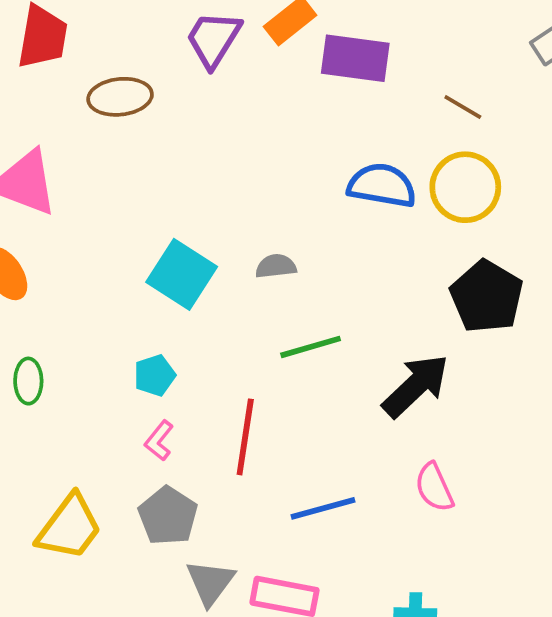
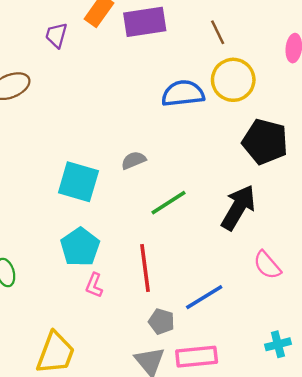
purple trapezoid: (213, 39) -> (56, 35), size x0.7
brown line: (463, 107) -> (218, 32), turned 50
cyan pentagon: (155, 375) -> (80, 247), size x1.5
gray pentagon: (168, 516) -> (161, 321), moved, size x0.7

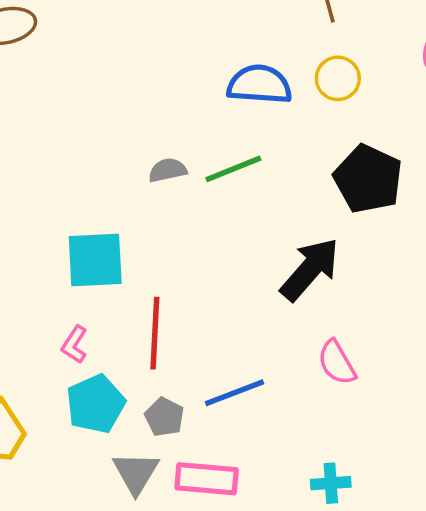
yellow circle: (233, 80) -> (338, 78), size x0.7
cyan square: (78, 182) -> (95, 260), moved, turned -30
green line: (168, 203) -> (233, 169), moved
cyan pentagon: (80, 247) -> (96, 404), moved

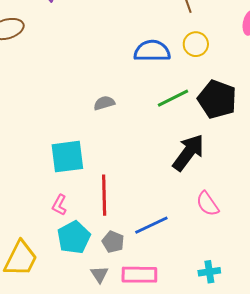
green line: (233, 169) -> (173, 98), moved
gray triangle: (136, 473) -> (99, 274), size x0.7

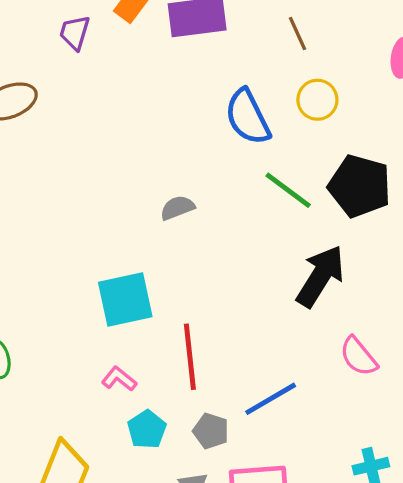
blue semicircle: (152, 51) -> (248, 117), turned -111
green line: (173, 98) -> (288, 190), turned 68
pink L-shape: (59, 205) -> (119, 379), turned 105
cyan pentagon: (74, 237) -> (147, 429), size x0.7

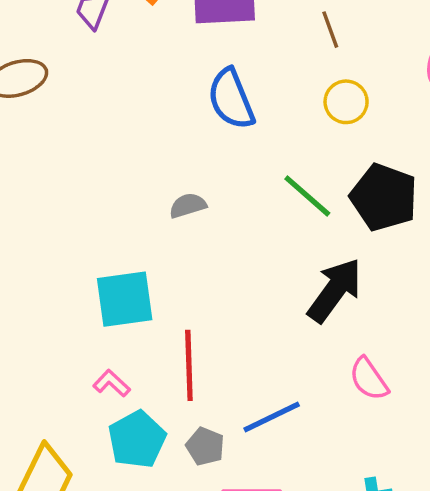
blue semicircle: (248, 117) -> (231, 99), moved
cyan pentagon: (147, 429) -> (137, 439), size x1.4

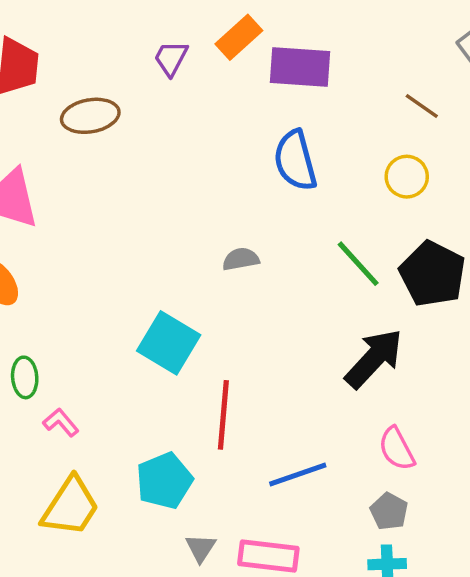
brown line: (330, 30) -> (422, 106), moved, turned -42
cyan square: (125, 299) -> (169, 343), turned 32
pink L-shape: (112, 383) -> (61, 422), moved
gray pentagon: (205, 446) -> (389, 511), moved

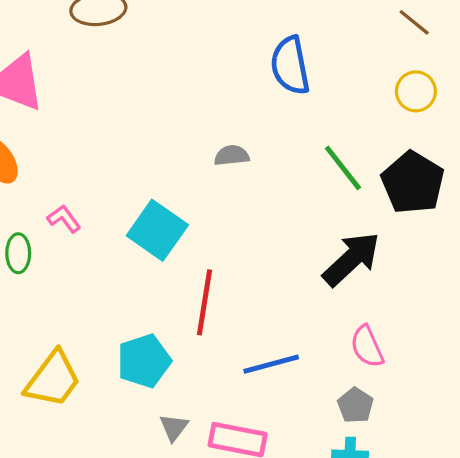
yellow circle: (407, 177) -> (416, 91), moved
pink L-shape: (61, 422) -> (64, 219), moved

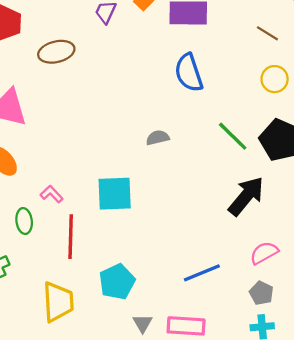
cyan square: (157, 230) -> (115, 194), turned -30
red line: (204, 302) -> (71, 237), moved
pink semicircle: (367, 346) -> (264, 253), turned 92
yellow trapezoid: (53, 379) -> (58, 302), turned -33

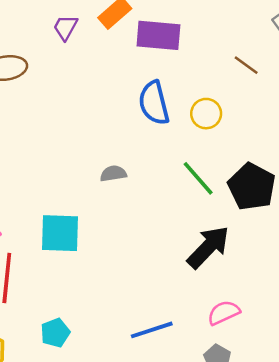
yellow circle: (275, 79) -> (206, 114), moved
cyan pentagon: (117, 282) -> (55, 333), size x0.7

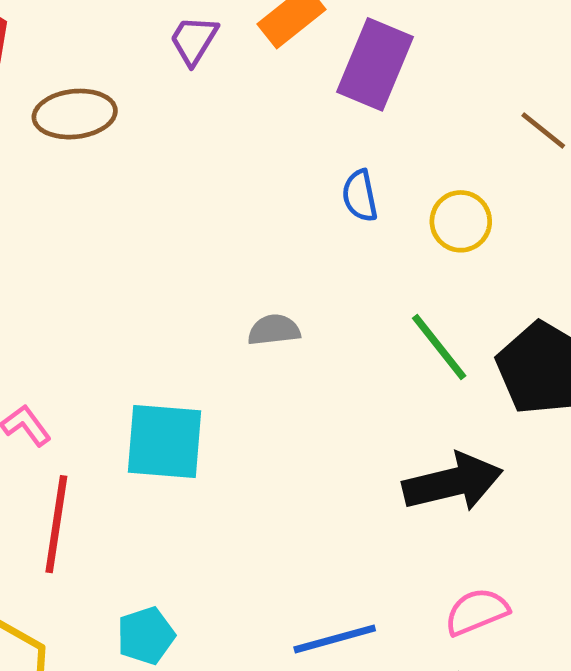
purple rectangle: (158, 35) -> (375, 64), turned -75
blue semicircle: (154, 103) -> (360, 196), size x0.6
black arrow: (208, 247) -> (453, 482), turned 30

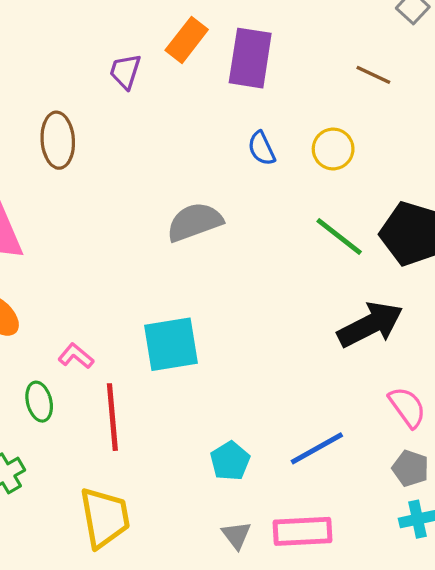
brown ellipse: (75, 114) -> (58, 140), turned -74
gray semicircle: (274, 330) -> (195, 222), moved, size x1.6
pink semicircle: (477, 612) -> (407, 407), turned 90
cyan pentagon: (146, 636) -> (230, 461), moved

